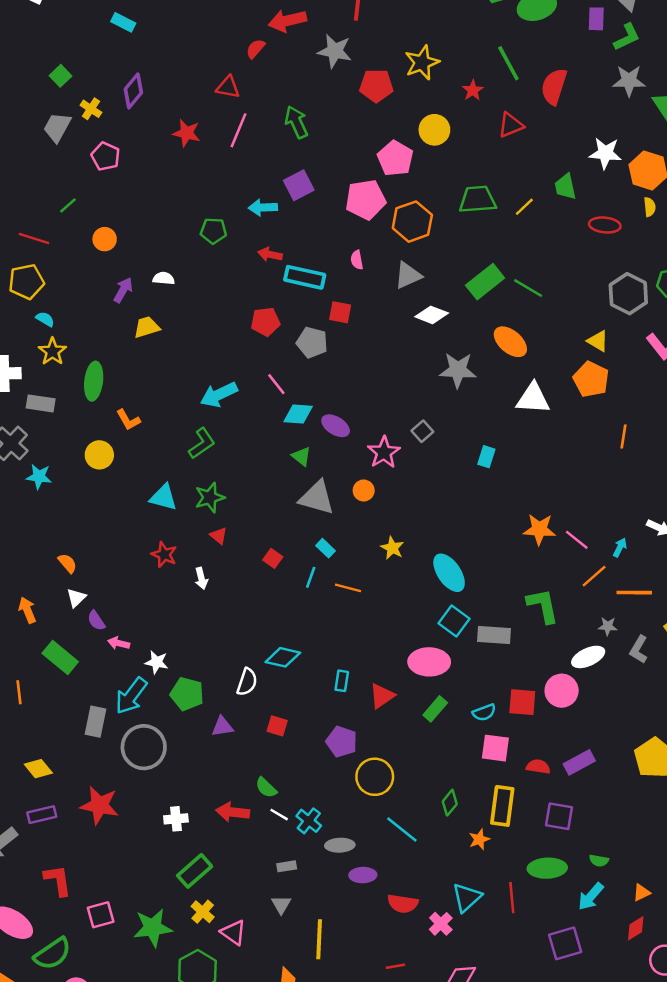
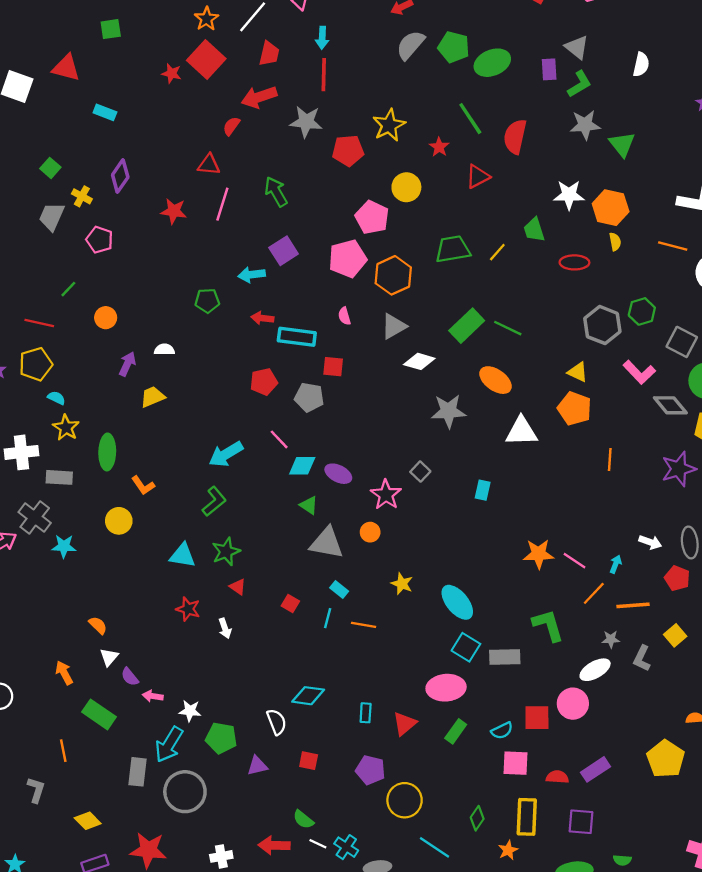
white semicircle: (247, 682) -> (277, 722), turned -35

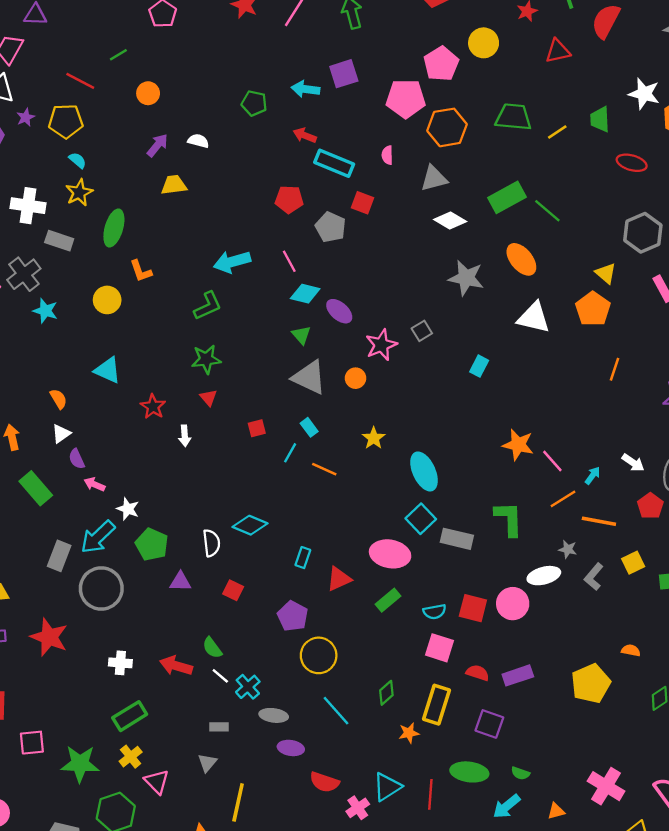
cyan triangle: (183, 555) -> (108, 370), moved
red square: (290, 604) -> (257, 428), turned 30

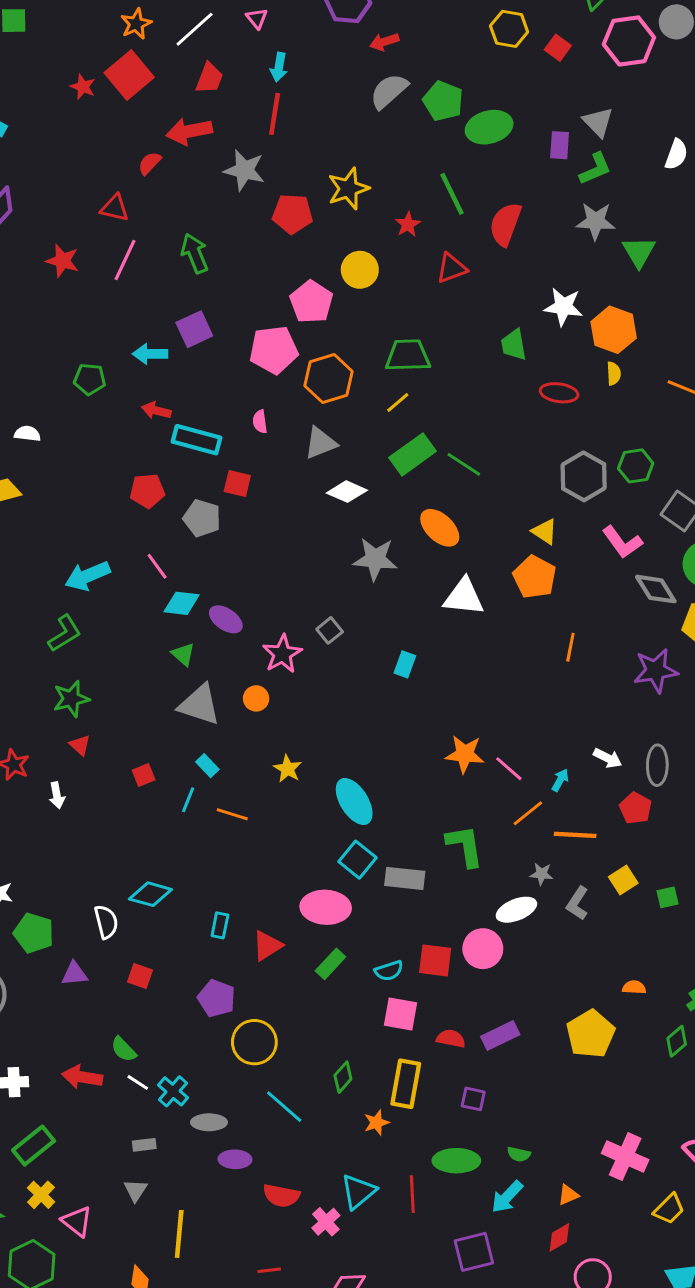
yellow line: (557, 132) -> (398, 402), moved
purple square: (489, 724) -> (473, 1099), size x0.7

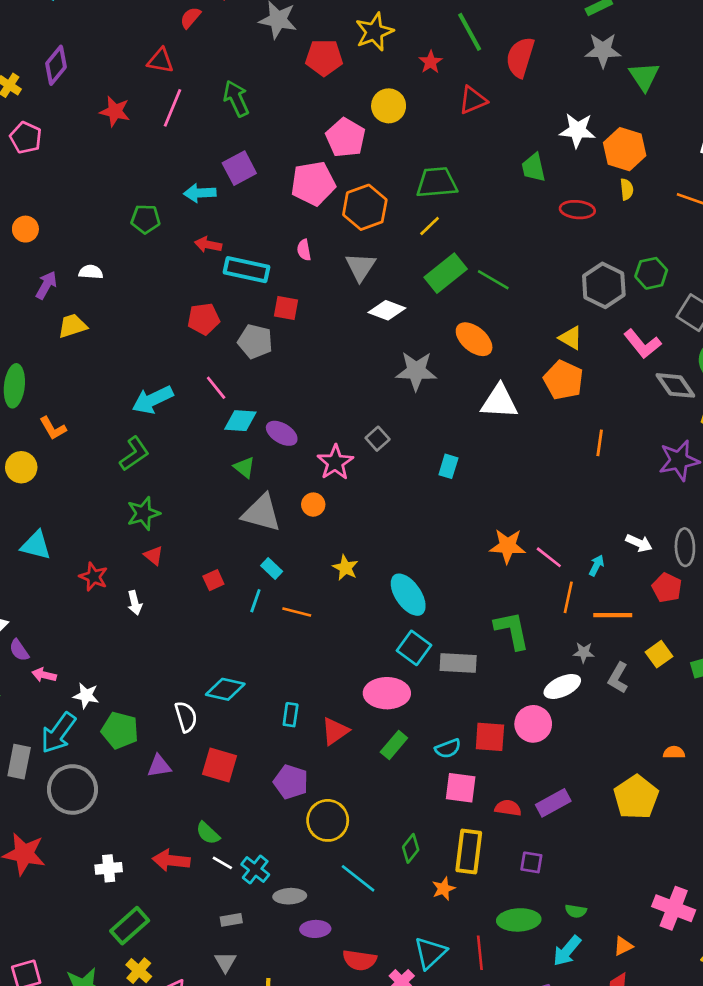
gray triangle: (320, 443) -> (360, 267), turned -32
orange line: (528, 813) -> (568, 597), turned -36
red square: (140, 976) -> (220, 765), size x1.5

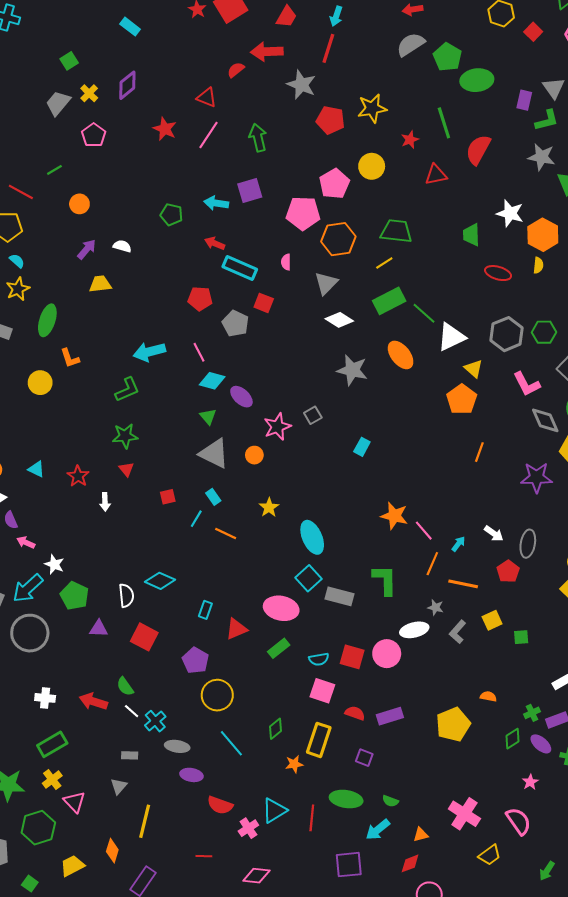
white triangle: (499, 402) -> (451, 337), moved, turned -40
cyan triangle: (36, 545) -> (36, 469), moved, size x0.7

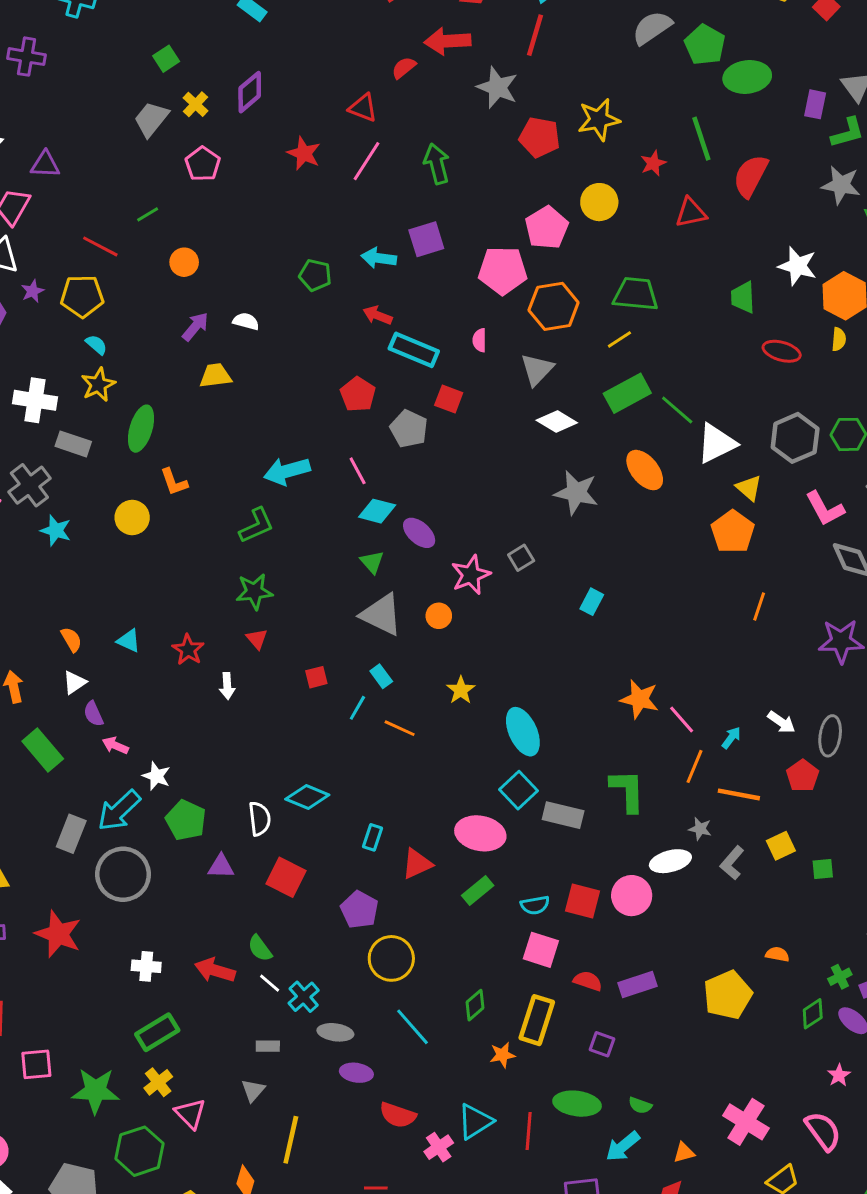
red pentagon: (200, 299) -> (358, 394), turned 30

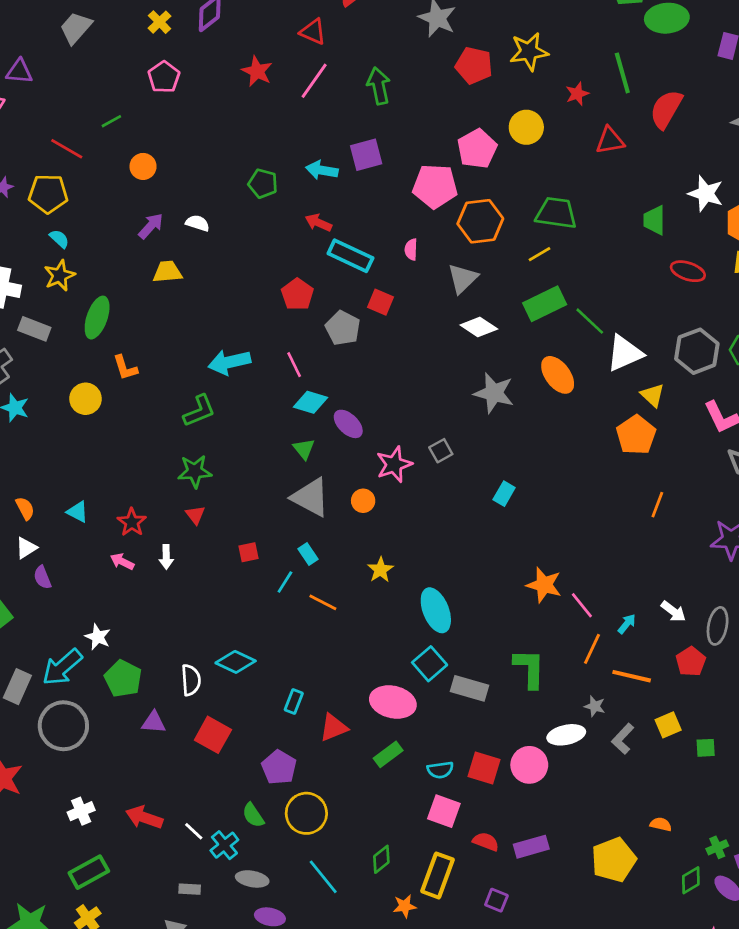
gray trapezoid: (151, 119) -> (76, 28), moved
pink arrow: (115, 745) -> (122, 562), moved
green semicircle: (260, 948) -> (253, 815), moved
white cross: (146, 966) -> (81, 811), turned -30

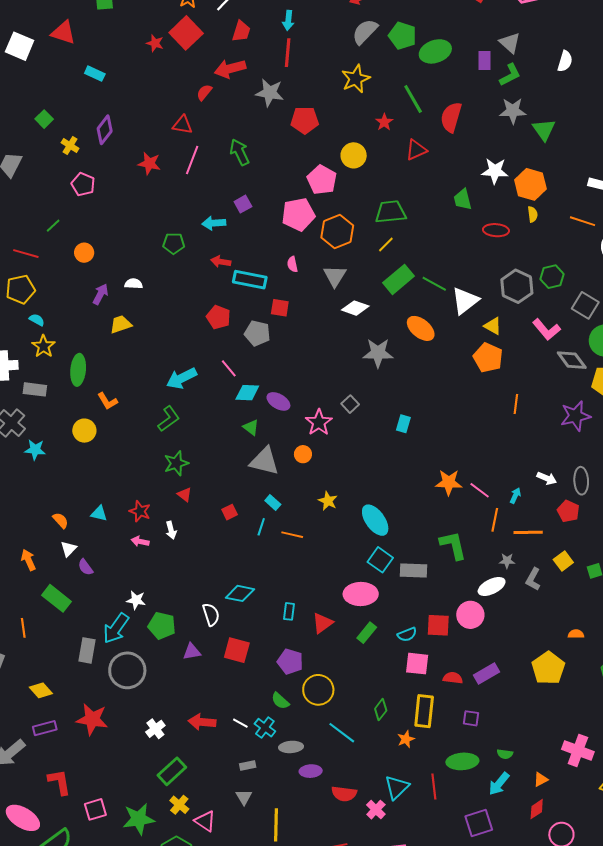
yellow star: (529, 52) -> (356, 79), moved
purple square: (366, 155) -> (243, 204), size x0.7

